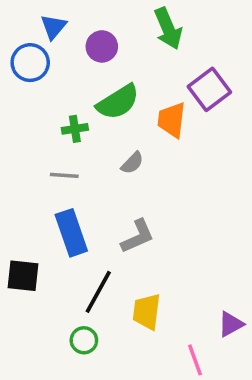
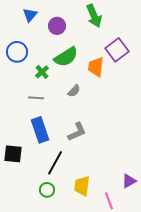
blue circle: (30, 63) -> (17, 52), moved
green cross: (75, 129) -> (42, 72), turned -32
yellow trapezoid: (147, 312) -> (82, 186), moved

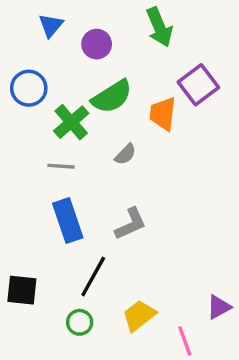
green cross: (42, 72) -> (71, 122), size x1.5
black square: (13, 154) -> (22, 290), moved
yellow trapezoid: (82, 186) -> (139, 316), turned 45

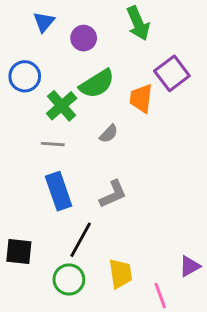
yellow trapezoid: (139, 316) -> (120, 274), turned 120
green circle: (80, 322) -> (69, 279), size x1.4

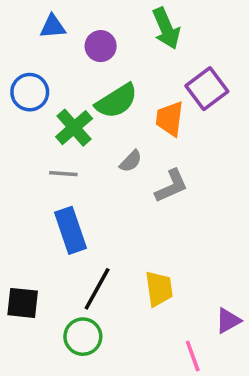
blue triangle: (44, 22) -> (53, 27), turned 45
gray L-shape: (113, 194) -> (171, 186), moved
yellow trapezoid: (120, 274) -> (159, 289), moved

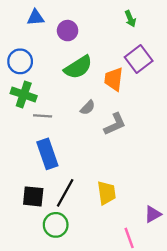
green arrow: (166, 28) -> (130, 19), moved, size x0.6
green cross: (74, 128) -> (24, 95), moved, turned -30
black square: (23, 303) -> (33, 196), moved

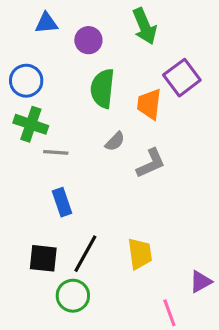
green arrow: (130, 19) -> (145, 26), moved, size x1.6
green semicircle: (78, 67) -> (102, 88), turned 128
blue rectangle: (47, 154) -> (62, 202), size x0.7

